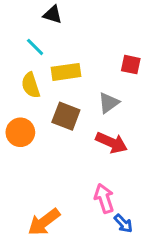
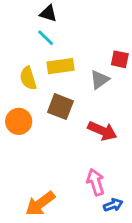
cyan line: (35, 47) -> (46, 38), moved
gray triangle: (109, 103) -> (100, 80), moved
blue arrow: (123, 223) -> (113, 205), turned -66

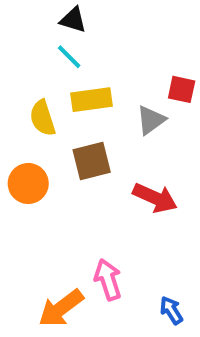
brown square: (60, 107) -> (92, 161), turned -35
pink arrow: (96, 182) -> (108, 280), moved
blue arrow: (113, 205) -> (171, 310), turned -102

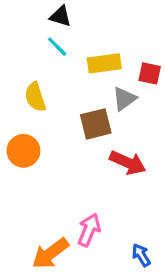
yellow rectangle: (92, 100) -> (104, 63), moved
brown square: (92, 161) -> (96, 124), moved
pink arrow: (108, 280) -> (89, 230), turned 40

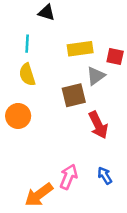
cyan line: (57, 47) -> (27, 44), moved, turned 48
red arrow: (128, 163) -> (98, 125), turned 40
blue arrow: (141, 255) -> (105, 175), moved

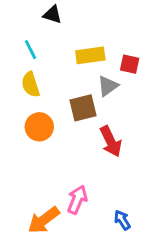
cyan line: (27, 44) -> (31, 50), turned -30
orange circle: (18, 116) -> (39, 127), moved
blue arrow: (105, 175) -> (122, 220), moved

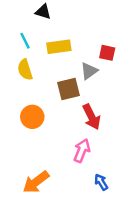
yellow rectangle: (90, 55) -> (59, 47), moved
orange circle: (39, 127) -> (32, 117), moved
pink arrow: (77, 200) -> (82, 151), moved

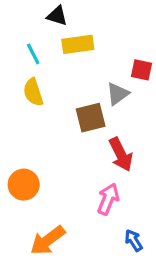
yellow rectangle: (59, 47) -> (78, 44), moved
orange circle: (32, 117) -> (24, 185), moved

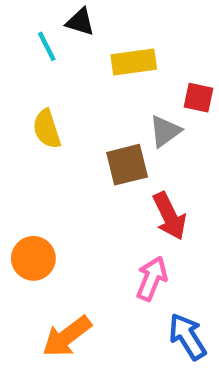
yellow rectangle: (78, 44) -> (134, 62), moved
cyan line: (33, 54) -> (47, 46), moved
blue arrow: (134, 240) -> (187, 336), size x1.5

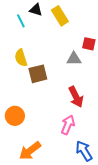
yellow rectangle: (134, 62) -> (60, 16), moved, turned 66
gray triangle: (165, 131) -> (74, 59), turned 35
brown square: (127, 165) -> (38, 74), moved

